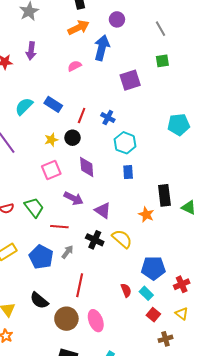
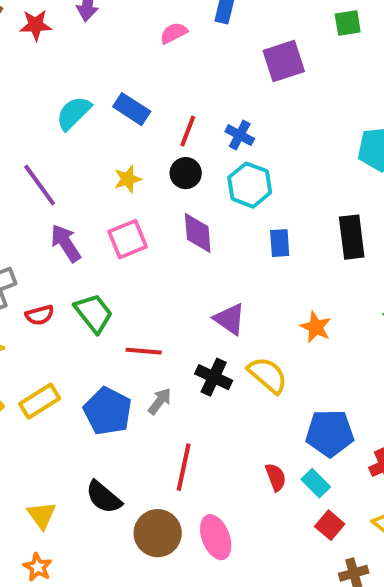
black circle: (72, 138) -> (186, 173), moved
cyan hexagon: (125, 143) -> (250, 185), moved
black rectangle: (164, 195) -> (352, 237), moved
purple arrow: (74, 198) -> (66, 243), moved, turned -150

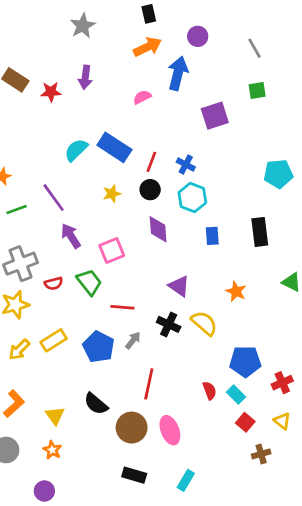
blue rectangle: (132, 109) -> (114, 147), size x1.4
pink square: (128, 239) -> (112, 250), moved

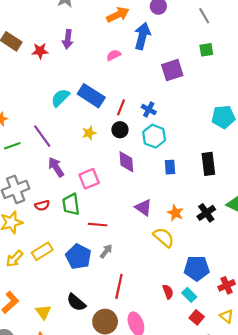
green trapezoid: (89, 282) -> (71, 204), turned -150
orange star: (236, 291) -> (175, 213), moved
black cross: (169, 324) -> (206, 213), moved, turned 30

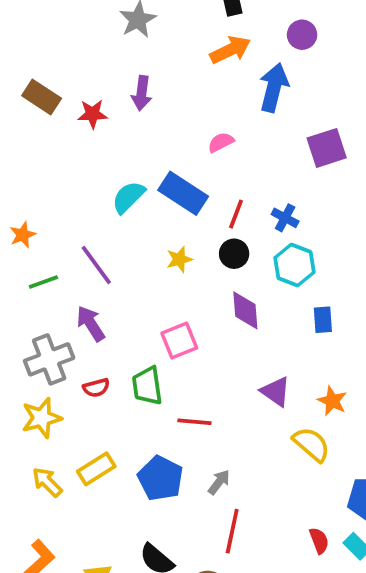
pink semicircle: (114, 55) -> (221, 142), moved
purple arrow: (56, 167) -> (91, 324), moved
gray arrow: (106, 251) -> (219, 482), moved
yellow arrow: (14, 259) -> (47, 482), turned 90

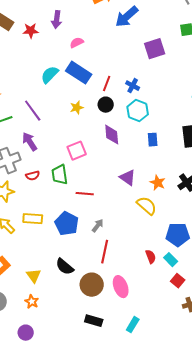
blue arrow: (274, 88) -> (127, 17), turned -145
pink semicircle: (221, 142) -> (77, 43), moved
yellow rectangle: (96, 469) -> (33, 219), turned 36

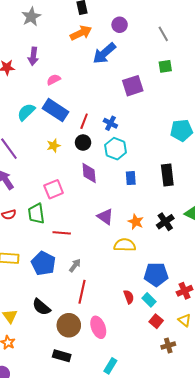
yellow semicircle: (147, 206) -> (125, 245), turned -40
black rectangle: (94, 321) -> (62, 356), moved

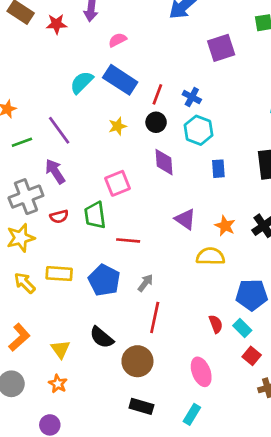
pink ellipse: (98, 327) -> (201, 372), moved
black rectangle: (62, 356) -> (141, 406), moved

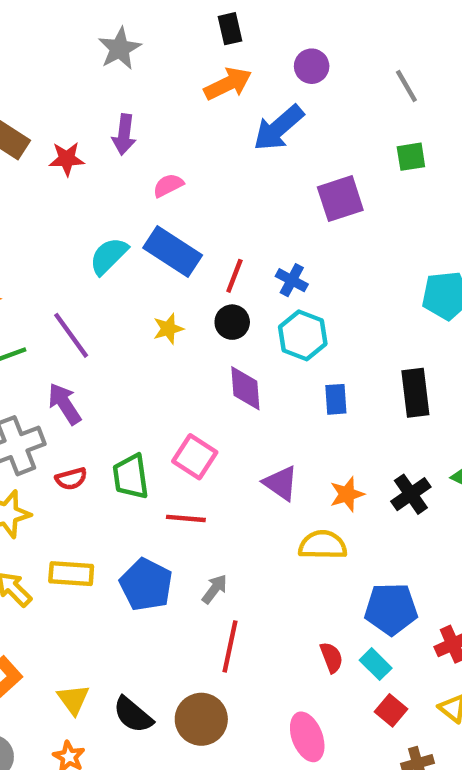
pink square: (118, 183) -> (195, 457), moved, turned -35
orange star: (225, 226) -> (347, 494), turned 30
black semicircle: (102, 337) -> (133, 715), moved

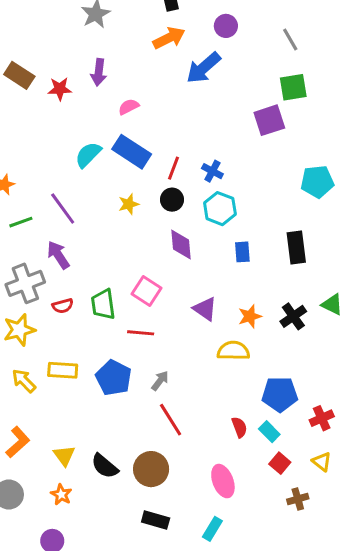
green square: (411, 157) -> (293, 87), size x1.4
purple square: (340, 199) -> (269, 120), moved
red line: (230, 646) -> (171, 420), turned -44

